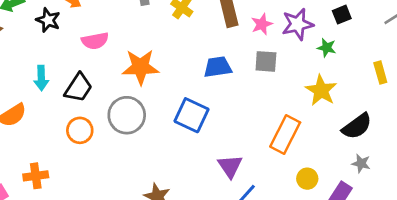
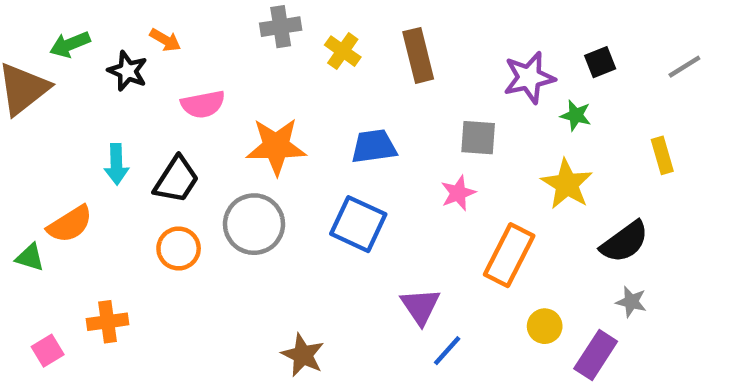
pink star: (262, 24) -> (458, 193), moved
blue trapezoid: (218, 67) -> (374, 146), moved

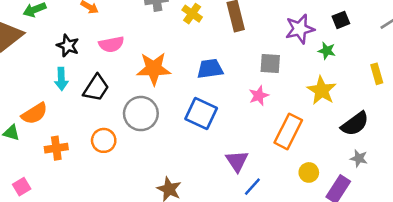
black star: (128, 71) -> (68, 46), moved
orange circle: (179, 249) -> (104, 140), moved
orange cross: (108, 322) -> (56, 148), moved

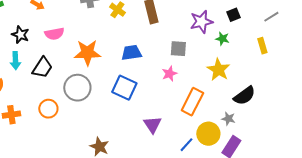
yellow rectangle: (377, 74) -> (262, 46), moved
gray star: (359, 158) -> (228, 119), moved
yellow circle: (309, 172) -> (208, 134), size x1.5
blue line: (252, 187) -> (186, 145), moved

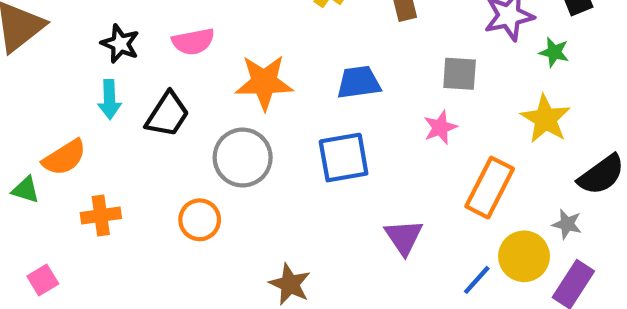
blue square: (124, 88) -> (344, 158), turned -35
orange circle: (48, 109) -> (200, 220), moved

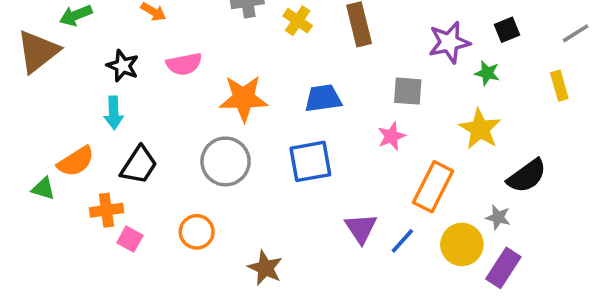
black trapezoid: (167, 115) -> (139, 165), moved
orange circle: (200, 220) -> (197, 232), moved
pink square: (43, 280) -> (130, 239), moved, turned -30
blue line: (477, 280) -> (402, 241), moved

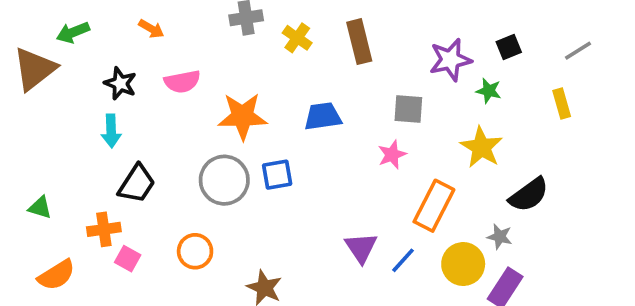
orange semicircle: (76, 161) -> (56, 275), moved
blue square: (310, 161) -> (277, 175), moved, size x0.7

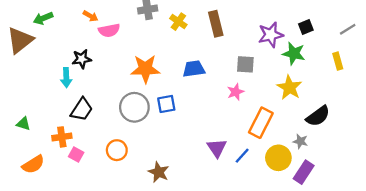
pink semicircle: (182, 82) -> (109, 30), moved
black star: (120, 83) -> (82, 59), moved, turned -30
green star: (489, 91) -> (294, 53), size x1.5

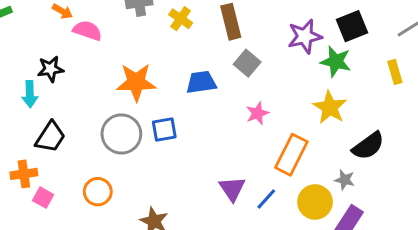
black square: (306, 27) -> (352, 26), size x1.5
pink semicircle: (109, 30) -> (87, 31), turned -150
gray square: (245, 64) -> (247, 63), moved, turned 36

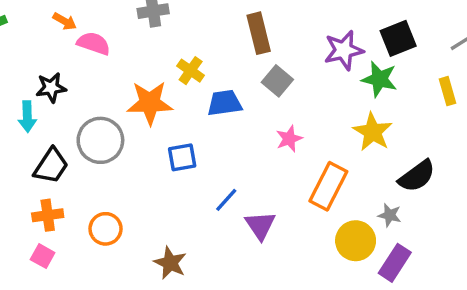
yellow cross: (181, 19) -> (191, 71), moved
gray circle: (121, 134) -> (100, 140), moved
orange cross: (24, 174) -> (48, 215), moved
pink square: (43, 198) -> (43, 256), moved
blue line: (266, 199) -> (226, 200), moved

